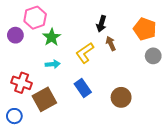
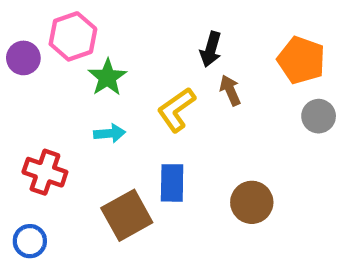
purple circle: (15, 35) -> (23, 58), moved
blue rectangle: (83, 88) -> (172, 183), turned 36
brown square: (44, 99) -> (127, 215), moved

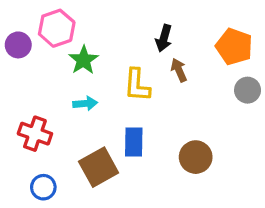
yellow L-shape: (176, 110) -> (137, 85), turned -51
blue circle: (30, 241) -> (43, 187), moved

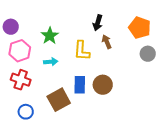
pink hexagon: (57, 28) -> (20, 51), moved
brown circle: (196, 157) -> (103, 85), moved

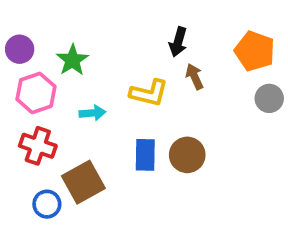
green star: (50, 36) -> (72, 60), moved
yellow L-shape: (82, 51) -> (149, 93), turned -80
brown square: (59, 100) -> (83, 182), moved

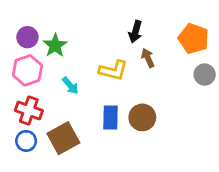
purple circle: (20, 49) -> (27, 37), moved
cyan arrow: (92, 113) -> (70, 86), turned 54
blue circle: (47, 204) -> (26, 141), moved

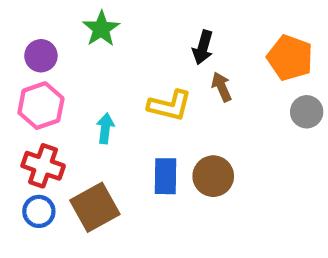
green star: (55, 45) -> (101, 29), moved
cyan arrow: (70, 86) -> (105, 128), turned -132

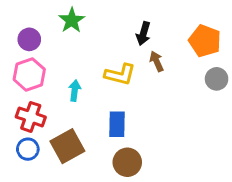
brown circle: (213, 176) -> (127, 162), moved

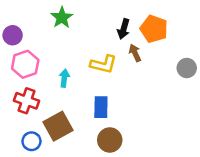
purple circle: (29, 39) -> (13, 35), moved
orange pentagon: (205, 41) -> (154, 29), moved
blue circle: (28, 149) -> (31, 141), moved

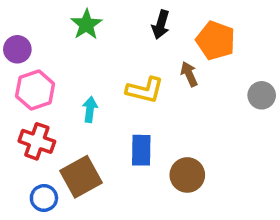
black arrow: (124, 29) -> (161, 25), moved
brown circle: (110, 140) -> (187, 175), moved

